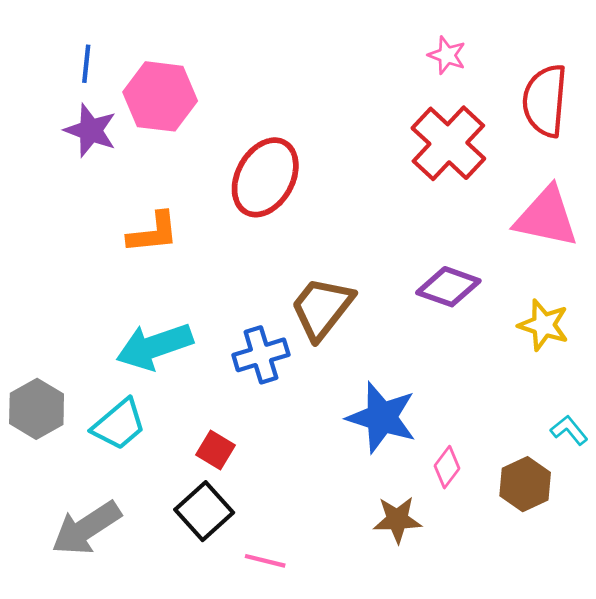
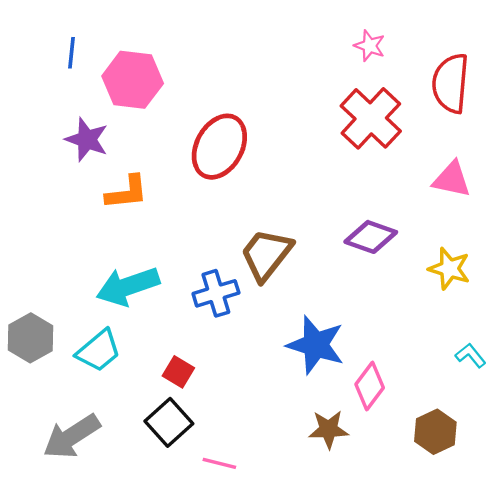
purple star: (91, 131) -> (87, 140), moved
pink triangle: (546, 217) -> (452, 179), size x0.7
pink diamond: (447, 467) -> (370, 386), size x1.4
brown hexagon: (525, 484) -> (435, 432), moved

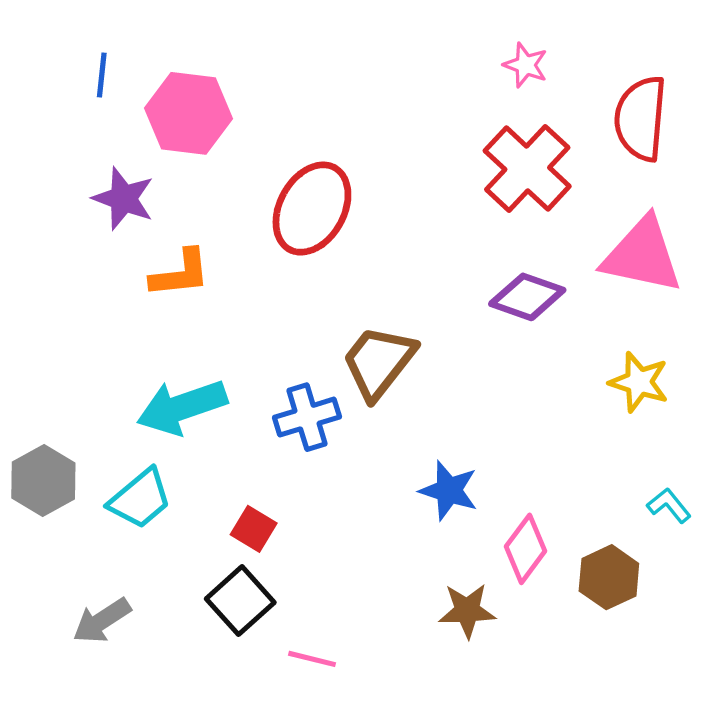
pink triangle: (452, 179) -> (642, 255), size x1.5
purple diamond: (371, 237) -> (527, 297), moved
blue star: (316, 345) -> (449, 490), size x0.7
brown hexagon: (435, 432) -> (609, 577), moved
gray arrow: (72, 436) -> (102, 621), size x0.7

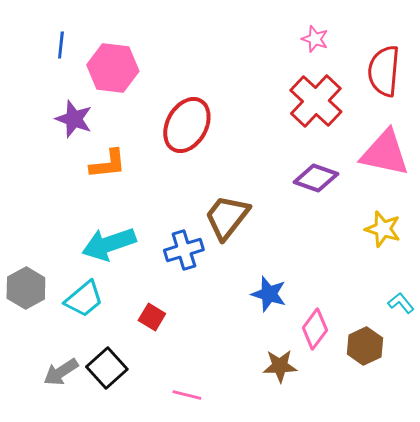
black square: (240, 601) -> (107, 368), moved

